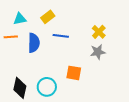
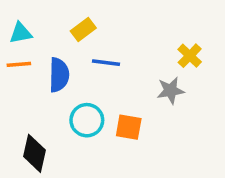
cyan triangle: (20, 19) -> (21, 33), moved
yellow cross: (99, 32) -> (190, 56), moved
cyan circle: (47, 87) -> (87, 120), moved

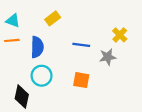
cyan triangle: (21, 33) -> (13, 21), turned 32
blue line: (106, 63) -> (81, 45), moved
cyan circle: (87, 120) -> (42, 76), moved

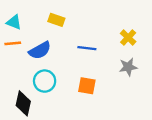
yellow rectangle: (53, 18) -> (56, 20), turned 56
blue semicircle: (37, 47) -> (40, 50), turned 60
gray star: (108, 57) -> (128, 67), moved

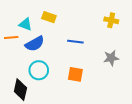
cyan triangle: (14, 22) -> (25, 24), moved
yellow cross: (128, 37) -> (111, 20), moved, turned -32

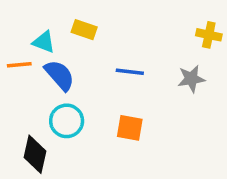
yellow cross: (111, 20) -> (209, 35), moved
blue semicircle: (35, 44) -> (60, 75), turned -102
gray star: (111, 58) -> (191, 79), moved

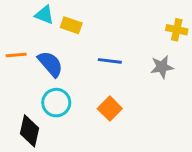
cyan triangle: (44, 42) -> (44, 15), moved
orange square: (130, 128) -> (110, 109), turned 35

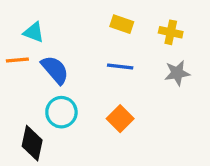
cyan triangle: (44, 15) -> (34, 32), moved
yellow rectangle: (71, 25) -> (122, 24), moved
yellow cross: (177, 30) -> (171, 32), moved

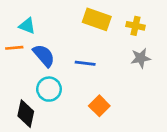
yellow rectangle: (122, 24) -> (97, 19), size x1.5
blue line: (120, 67) -> (85, 63), moved
orange square: (120, 119) -> (99, 106), moved

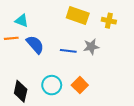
gray star: (141, 58) -> (91, 47), moved
cyan circle: (49, 89) -> (52, 85), moved

